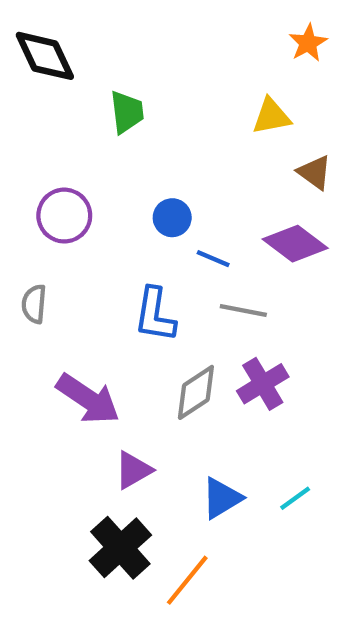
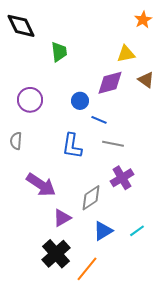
purple diamond: (295, 244) -> (110, 83), moved, turned -52
gray diamond: (196, 392) -> (91, 198), moved

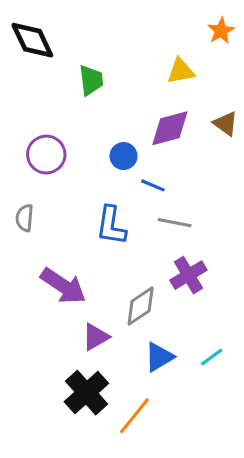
yellow triangle: (126, 54) -> (181, 71), moved

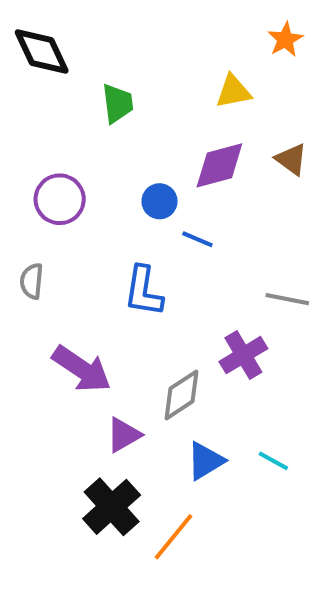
gray line: (175, 223) -> (287, 299), moved
cyan line: (212, 357) -> (273, 461), turned 65

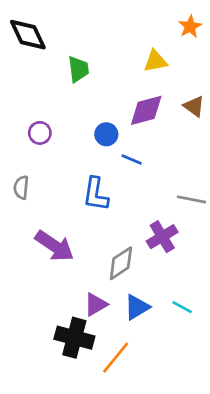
purple circle: (60, 199) -> (40, 133), size x0.7
purple triangle: (124, 435) -> (96, 304), moved
black cross: (112, 507) -> (74, 338), turned -33

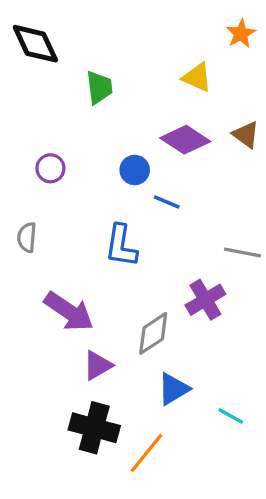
yellow triangle: (156, 61) -> (197, 77), turned 35
purple diamond: (146, 110) -> (185, 140), turned 48
purple triangle: (96, 304) -> (98, 365), moved
cyan line: (182, 307) -> (231, 416), moved

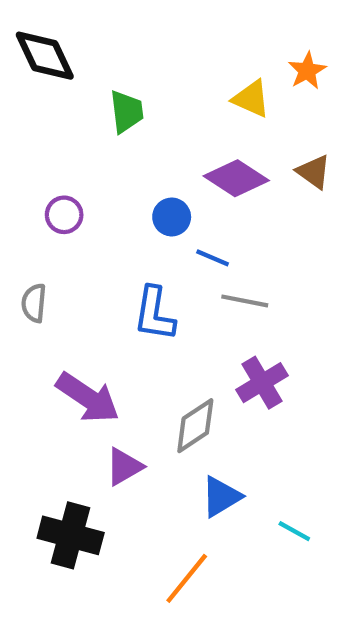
orange star: (241, 34) -> (307, 71), moved
gray line: (242, 253) -> (245, 301), moved
black cross: (94, 428) -> (71, 535), moved

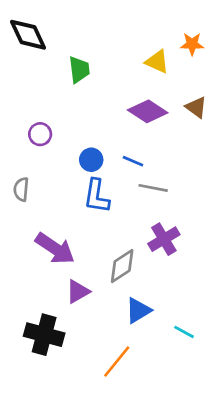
orange star: (307, 71) -> (192, 44), turned 30
blue circle: (172, 217) -> (91, 160), moved

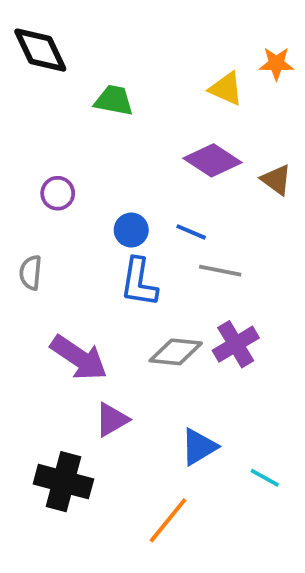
green trapezoid: (79, 70) -> (114, 100), turned -72
brown triangle: (196, 107) -> (276, 180), moved
gray diamond: (122, 266) -> (176, 352), moved, turned 39

